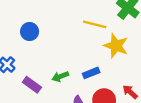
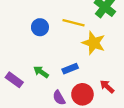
blue circle: (30, 32) -> (40, 27), moved
green arrow: (60, 76) -> (41, 72), turned 56

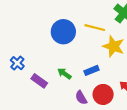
blue circle: (40, 27) -> (63, 32), size x1.5

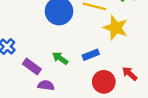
purple semicircle: (81, 98) -> (46, 85), moved, turned 128

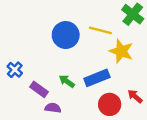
blue rectangle: (91, 55) -> (97, 78), size x1.5

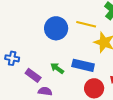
blue cross: (15, 70) -> (12, 58), turned -32
blue rectangle: (97, 78) -> (83, 65), turned 35

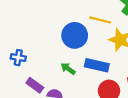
blue circle: (56, 28) -> (75, 35), moved
purple rectangle: (33, 75) -> (35, 85), moved

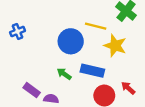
blue cross: (18, 58) -> (18, 32), moved, turned -32

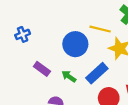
blue rectangle: (92, 71) -> (97, 73), turned -55
purple rectangle: (32, 90) -> (42, 69), moved

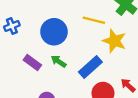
blue circle: (75, 44) -> (54, 32), moved
green arrow: (69, 76) -> (59, 61), moved

